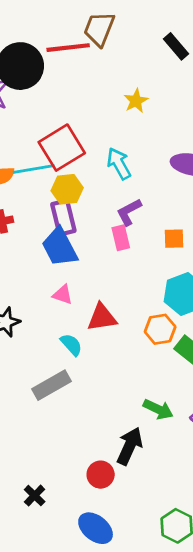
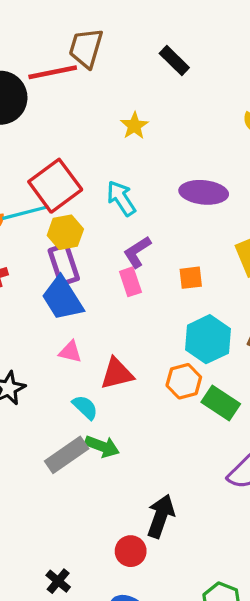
green arrow: (158, 409) -> (102, 446), moved

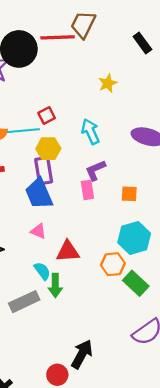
red square: (55, 186) -> (47, 116), size x0.5
green arrow: (102, 446) -> (55, 285), moved, turned 60

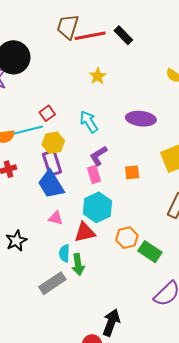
red line: (58, 37) -> (90, 36), moved
cyan hexagon: (134, 238) -> (97, 207), moved
cyan semicircle: (42, 271) -> (64, 253), turned -132

